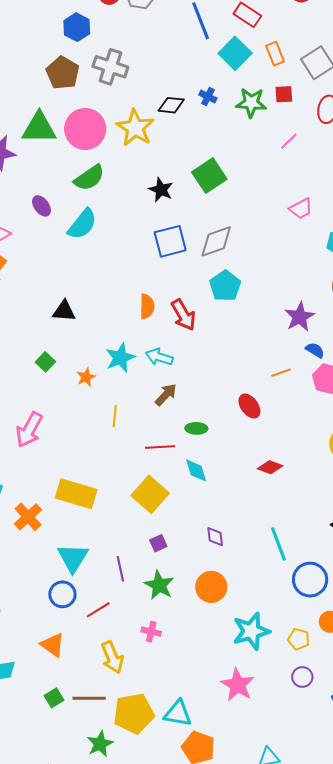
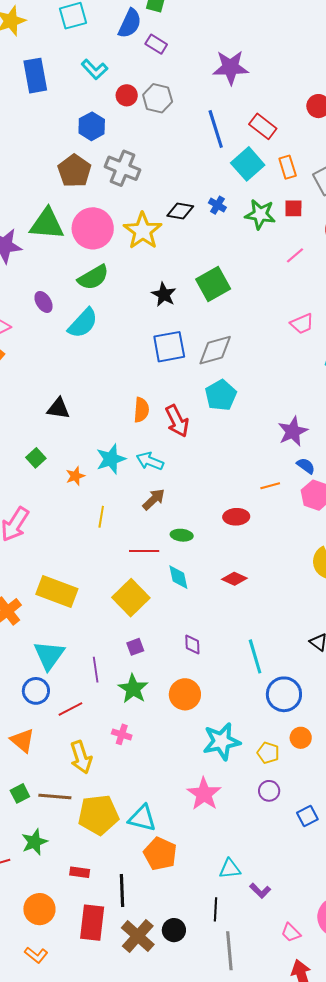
red ellipse: (249, 406) -> (236, 517), turned -60
red diamond: (270, 467) -> (234, 579), moved
green star: (100, 744) -> (34, 842), moved

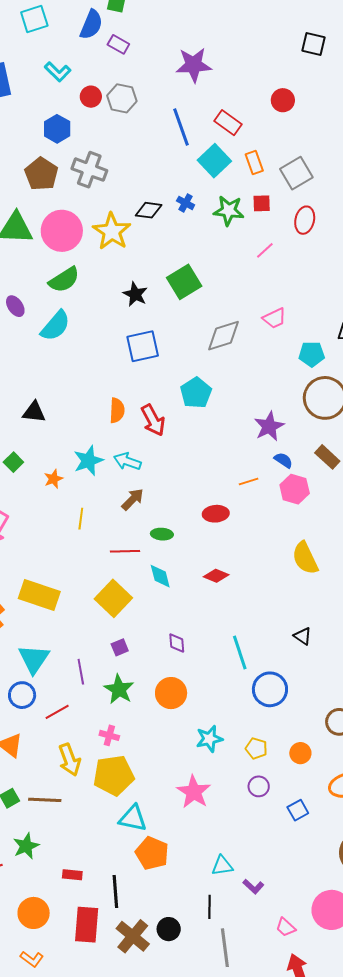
gray diamond: (215, 350) -> (224, 336), moved
orange circle: (301, 738) -> (300, 753), moved
cyan star: (222, 741) -> (209, 739), size x0.7
yellow pentagon: (98, 815) -> (114, 775), moved

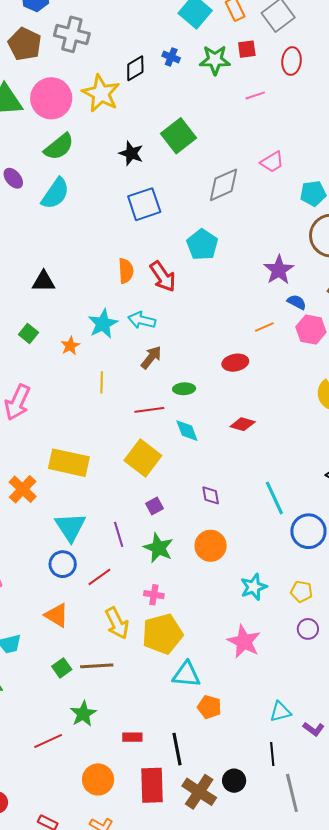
black diamond: (149, 210) -> (135, 68), turned -32
pink line: (265, 250) -> (255, 95), turned 30
orange pentagon: (152, 853) -> (209, 707), size x0.7

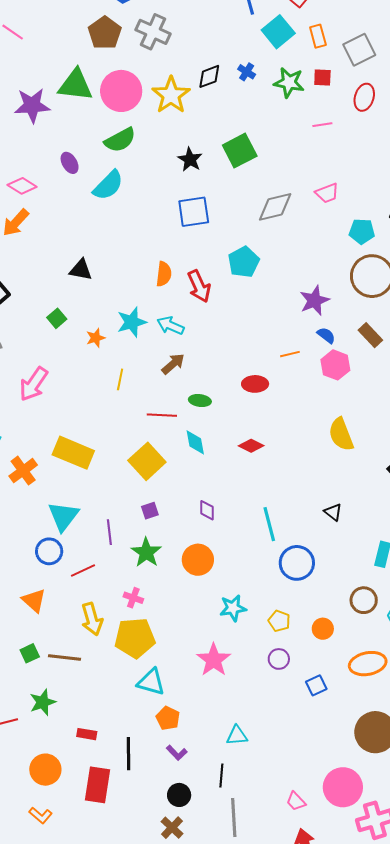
purple L-shape: (314, 729) -> (177, 753), moved
brown cross: (199, 792) -> (172, 828), moved, size x0.7

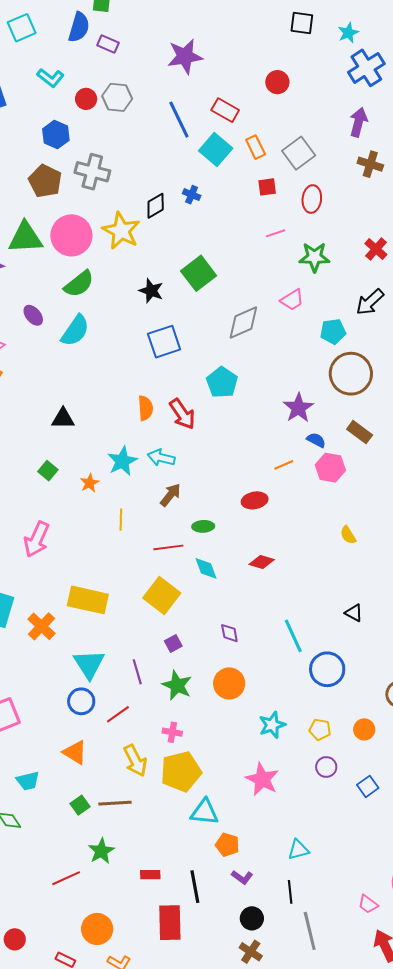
green star: (289, 82) -> (314, 257), moved
yellow semicircle: (341, 434) -> (348, 535), size x0.6
orange circle: (45, 770) -> (97, 929), moved

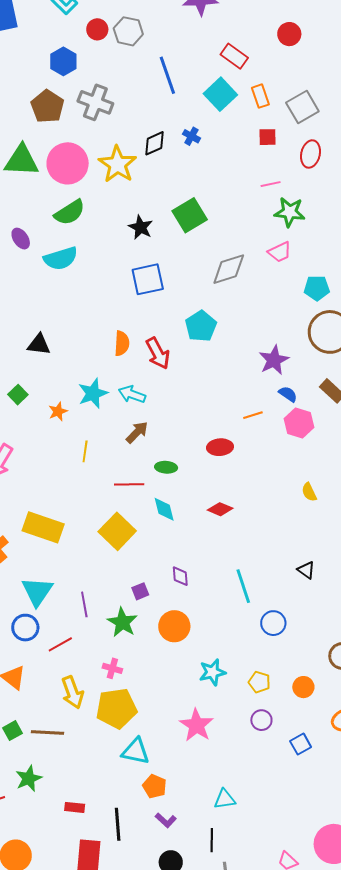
blue line: (179, 120) -> (167, 75), moved
green star: (314, 257) -> (290, 212), moved
cyan semicircle: (75, 331) -> (61, 258), turned 32
purple square: (173, 644) -> (140, 591), moved
blue circle: (327, 669) -> (273, 623), size x0.7

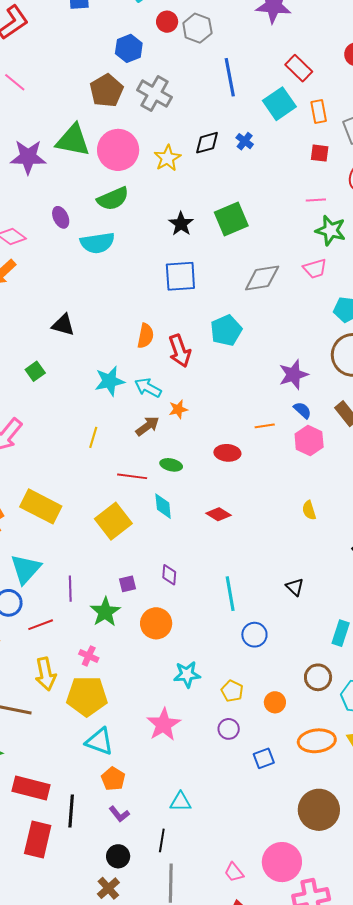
yellow star: (118, 164) -> (167, 158), size x0.7
orange star: (58, 411) -> (178, 409), moved
red rectangle: (75, 807) -> (31, 788), size x1.8

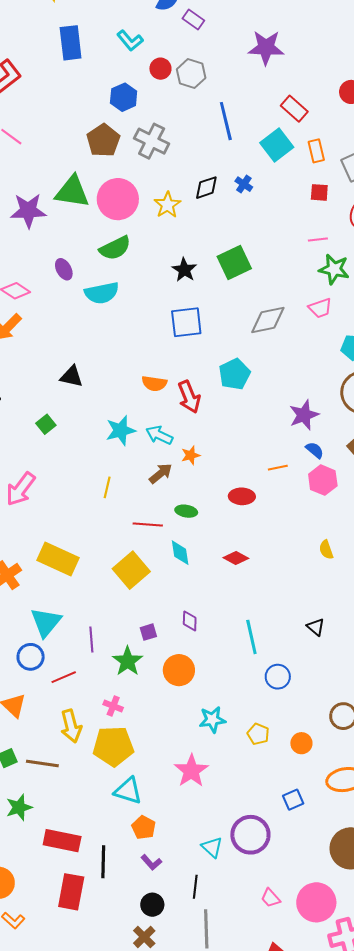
orange semicircle: (145, 336) -> (154, 383), turned 90
purple circle: (229, 729) -> (250, 835), moved, size x1.8
cyan triangle: (181, 802) -> (212, 847), turned 45
pink trapezoid: (234, 872) -> (271, 898), moved

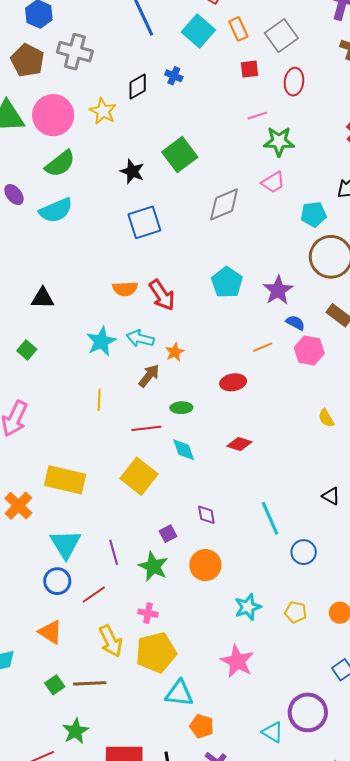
cyan pentagon: (235, 374) -> (227, 282), moved

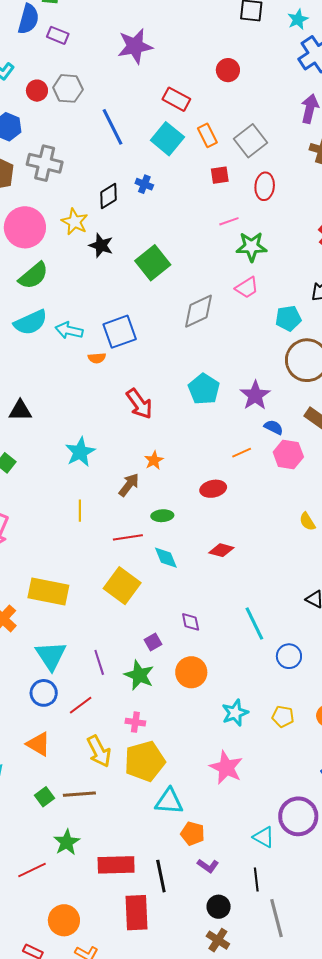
black star: (132, 171) -> (101, 245), moved
orange semicircle: (125, 289) -> (97, 358), moved, size x0.7
cyan arrow: (140, 338) -> (69, 330), moved

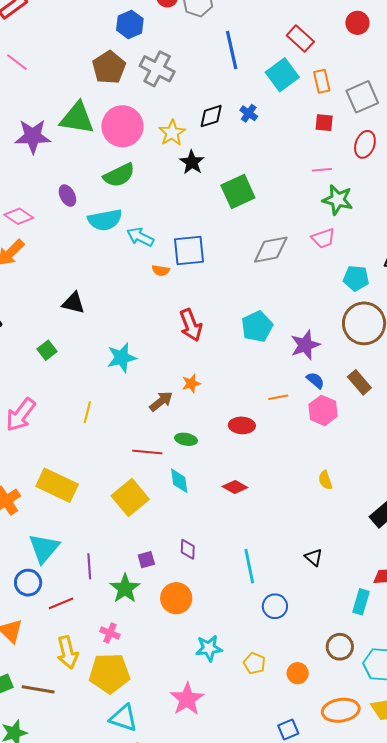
yellow line: (80, 511) -> (87, 412), moved

